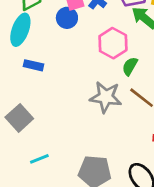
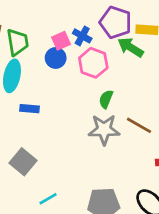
pink hexagon: (113, 43) -> (93, 63), moved
green semicircle: (130, 66) -> (106, 99), moved

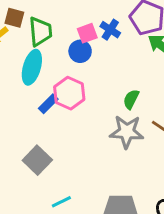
pink hexagon: (93, 63) -> (69, 93), moved
blue rectangle: (30, 109) -> (48, 104), turned -54

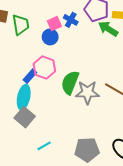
cyan ellipse: (32, 67) -> (24, 97), moved
green semicircle: (131, 99) -> (70, 82), moved, size x1.6

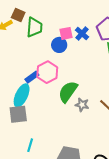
gray star: (87, 92) -> (82, 105), size x0.6
gray square: (25, 117) -> (18, 114), turned 30
cyan line: (44, 146) -> (30, 145), turned -56

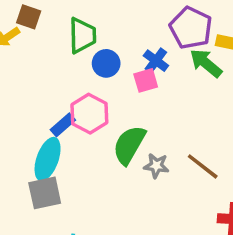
green trapezoid: (34, 27) -> (82, 35), moved
pink square: (66, 33) -> (146, 80), moved
blue cross: (82, 34) -> (156, 61), moved

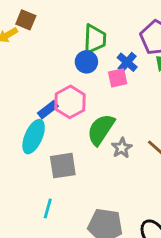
green trapezoid: (82, 35) -> (95, 39), moved
gray star: (156, 166) -> (122, 148), turned 30
gray square: (45, 193) -> (63, 166), moved

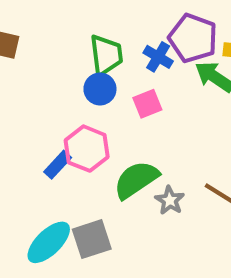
blue cross: (127, 62) -> (158, 57), moved
green semicircle: (101, 129) -> (136, 180), turned 32
cyan ellipse: (34, 137) -> (49, 242), moved, turned 32

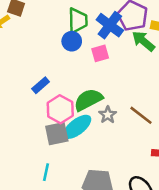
blue cross: (158, 57) -> (110, 25), size x1.5
pink hexagon: (87, 149) -> (60, 109), moved
cyan ellipse: (49, 242) -> (77, 127), moved

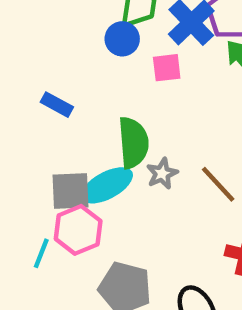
blue rectangle: (41, 85) -> (57, 105), turned 60
green semicircle: (88, 100) -> (133, 143), turned 104
pink hexagon: (60, 109) -> (78, 230), moved

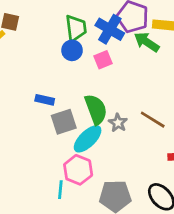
gray square: (71, 191) -> (64, 122), moved

